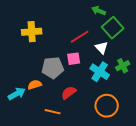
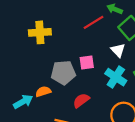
red line: (80, 37) -> (93, 22), moved

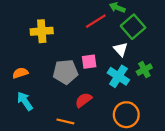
orange semicircle: (43, 92) -> (20, 73), moved
cyan arrow: (23, 102) -> (25, 101), turned -96

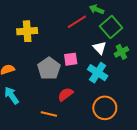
green cross: (144, 70) -> (121, 52), moved
gray pentagon: (65, 72) -> (49, 68), turned -30

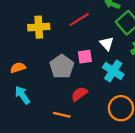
red line: (77, 22) -> (79, 19), moved
white triangle: (100, 48) -> (107, 43), moved

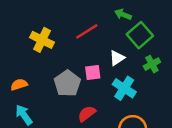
yellow cross: (39, 27) -> (42, 40), turned 30
white triangle: (107, 43) -> (117, 58), turned 40

